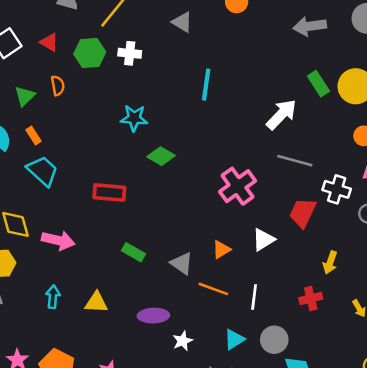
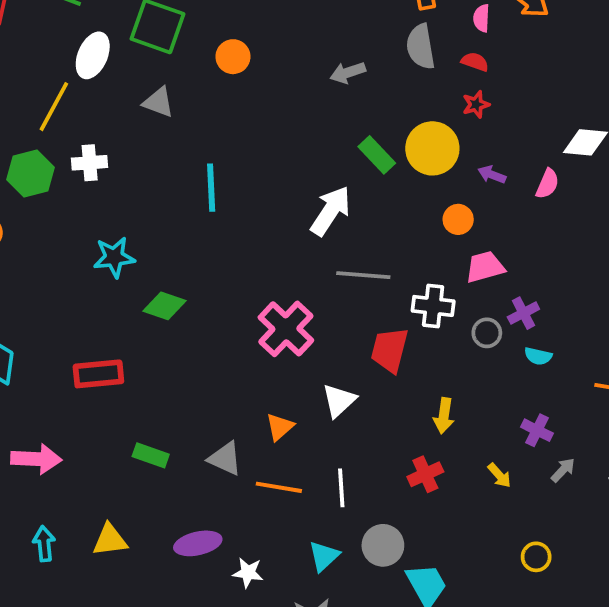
gray arrow: (310, 26) -> (348, 73), size x0.7
white star: (183, 341) -> (248, 573), turned -30

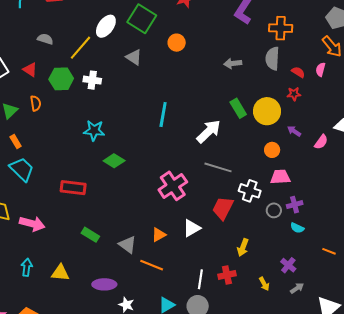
pink semicircle: (482, 18) -> (321, 69), moved
cyan line: (211, 188) -> (163, 115), moved
white line: (341, 488) -> (200, 279), moved

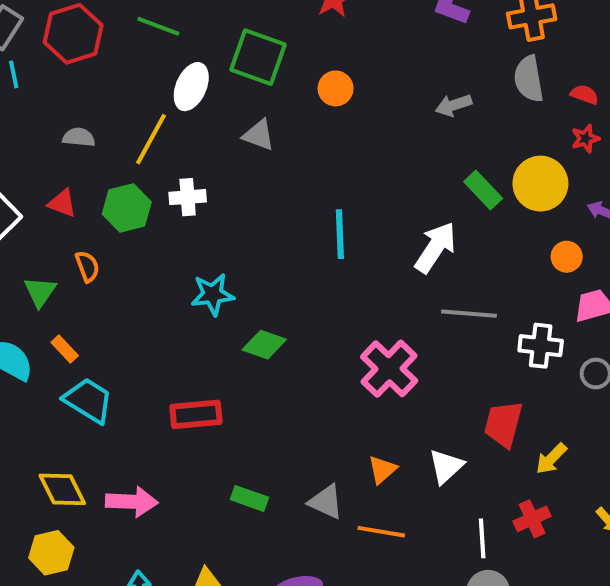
red trapezoid: (223, 208) -> (503, 424), moved
white triangle: (192, 228) -> (446, 466), moved
yellow arrow: (243, 247) -> (551, 459), turned 36

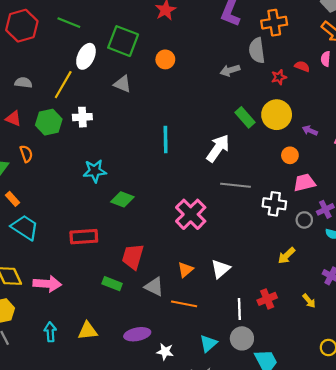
gray semicircle: (529, 79) -> (257, 50), moved
red star: (585, 138) -> (279, 77), moved
red trapezoid: (503, 424) -> (133, 257), moved
yellow arrow: (551, 459) -> (286, 256), moved

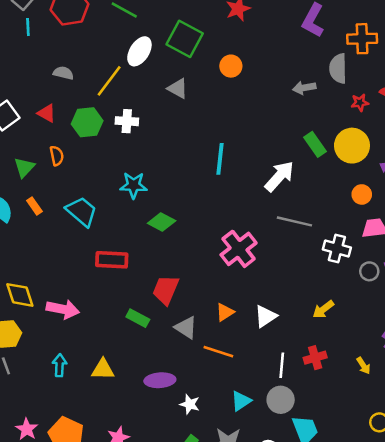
cyan trapezoid: (25, 227) -> (82, 211), moved
yellow arrow: (286, 256) -> (323, 309), moved

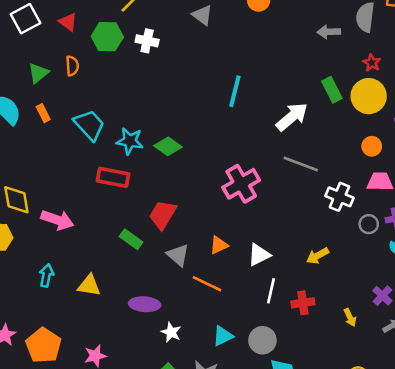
red star: (360, 102) -> (372, 63), moved, turned 30
cyan star: (134, 185) -> (130, 141), moved
white line: (282, 365) -> (271, 291), moved

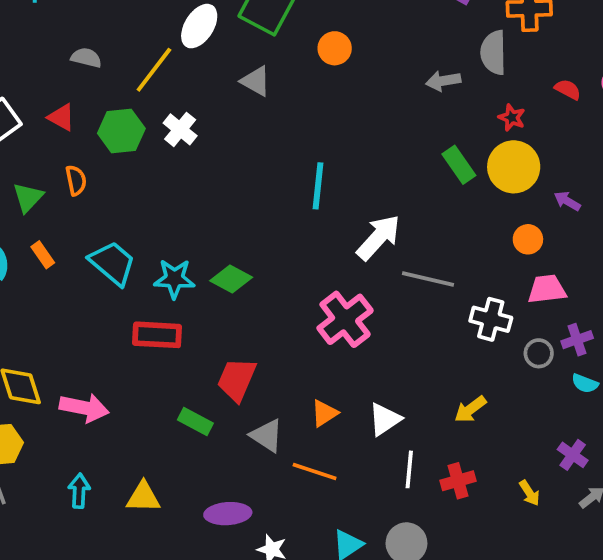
white cross: (147, 41) -> (180, 129), turned 35
white arrow: (292, 117) -> (378, 237), moved

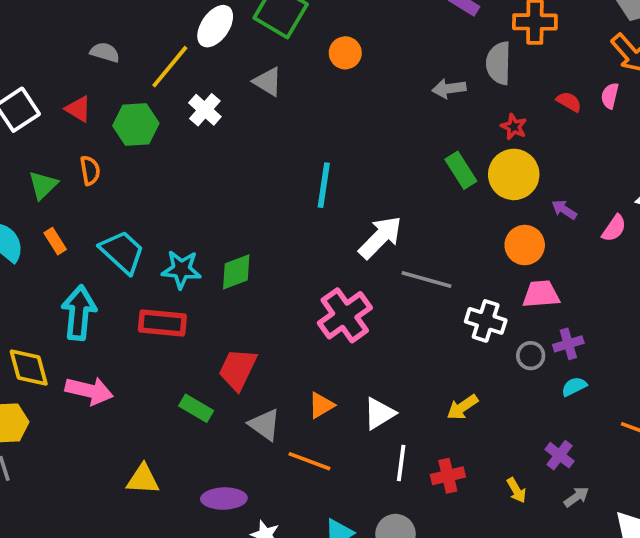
white cross: (180, 129) -> (205, 110), moved
orange circle: (528, 239) -> (525, 245), size x1.4
green diamond: (231, 279) -> (236, 272), turned -51
cyan semicircle: (585, 383) -> (574, 387), turned 130
cyan arrow: (79, 491) -> (79, 313), moved, size x1.6

